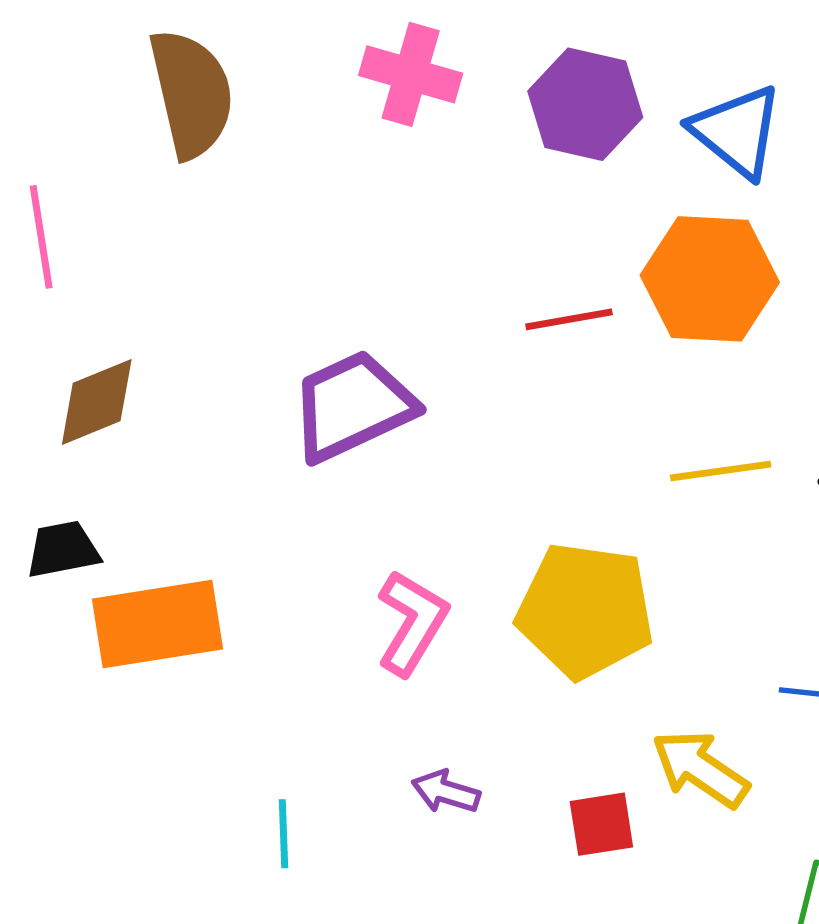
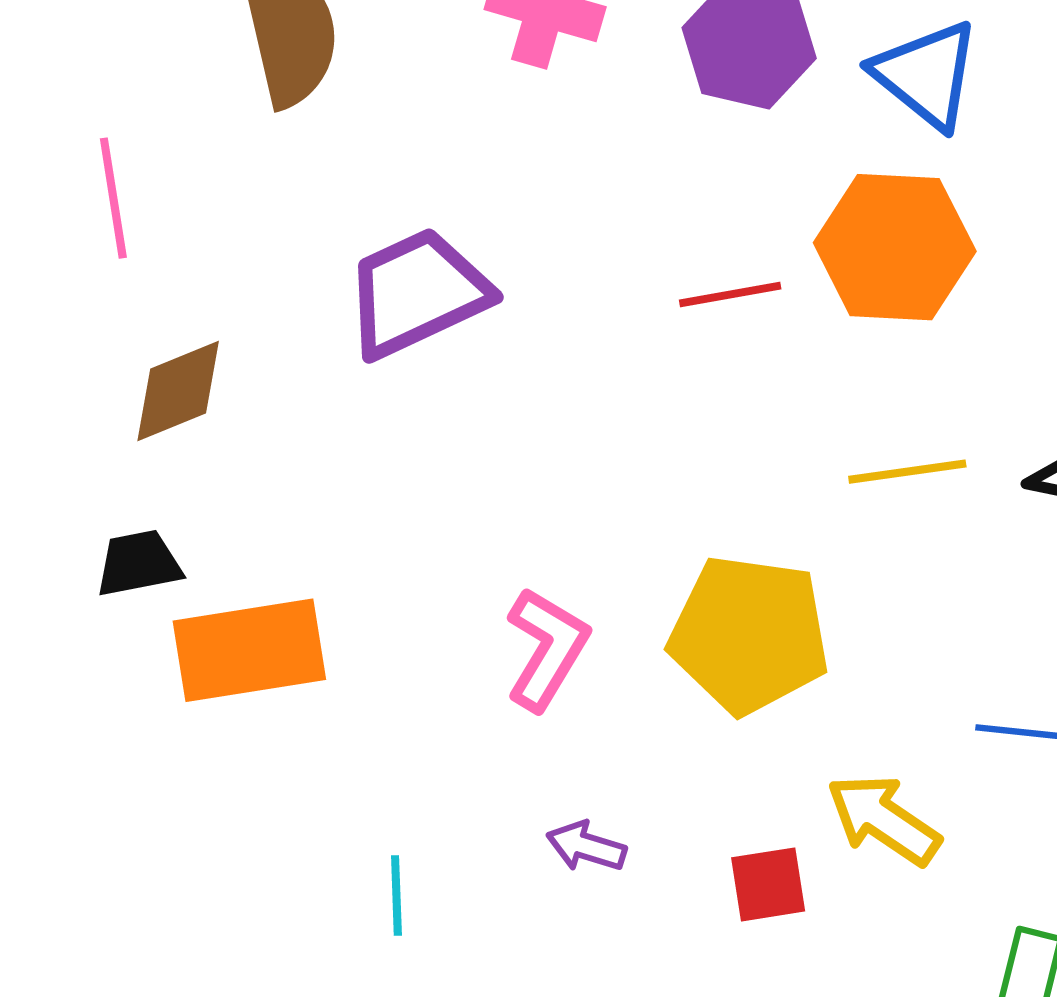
purple trapezoid: (352, 406) -> (417, 293), moved

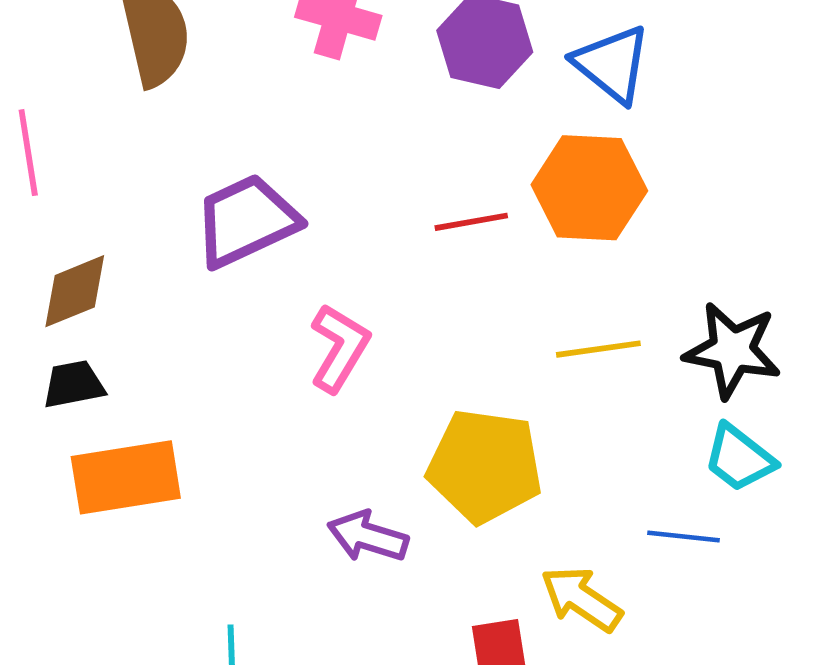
black trapezoid: (139, 563) -> (74, 384), moved
pink L-shape: (547, 649) -> (339, 348), moved
purple arrow: (586, 846) -> (368, 536), moved, size x1.4

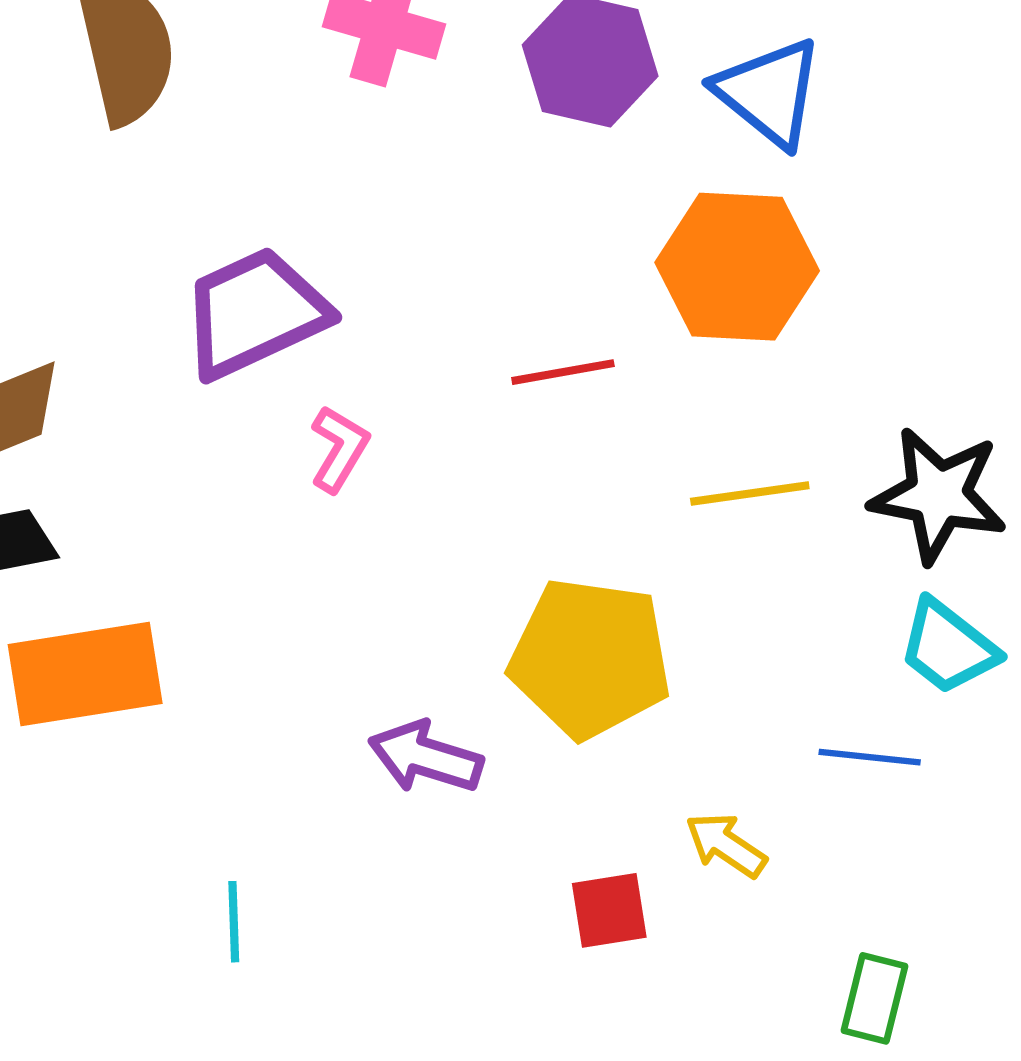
red line: (471, 222) -> (563, 372), moved
pink L-shape: (339, 348) -> (339, 449), moved, size x0.7
yellow arrow: (581, 599) -> (726, 845), size x0.7

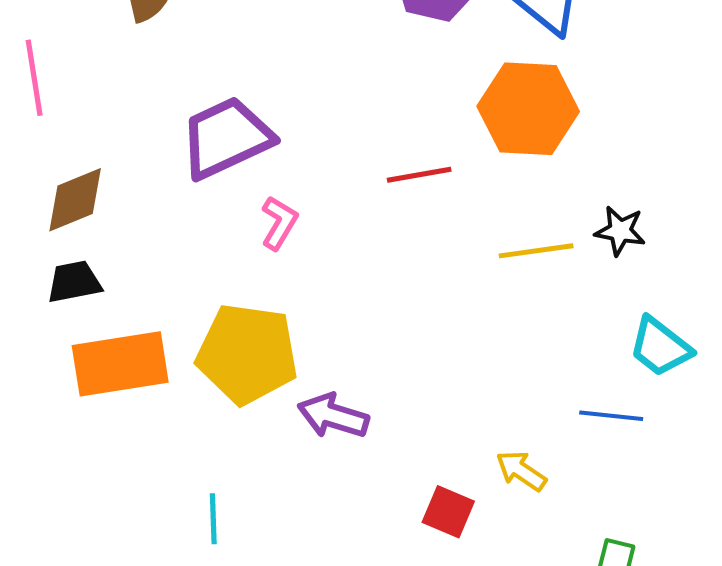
black star: (938, 495) -> (620, 231), moved, size x0.6
yellow pentagon: (590, 658) -> (247, 354), moved
red square: (609, 910) -> (448, 512), turned 32

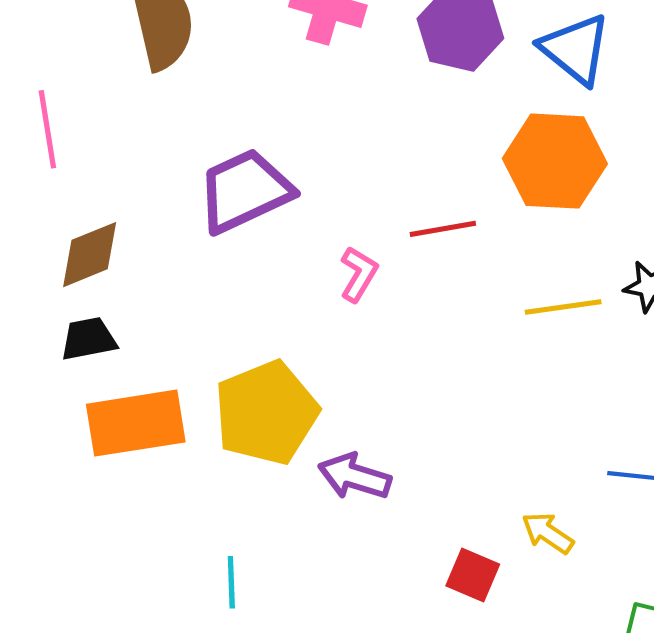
pink L-shape: (279, 223) -> (359, 274), moved
yellow pentagon: (247, 354) -> (266, 413), turned -30

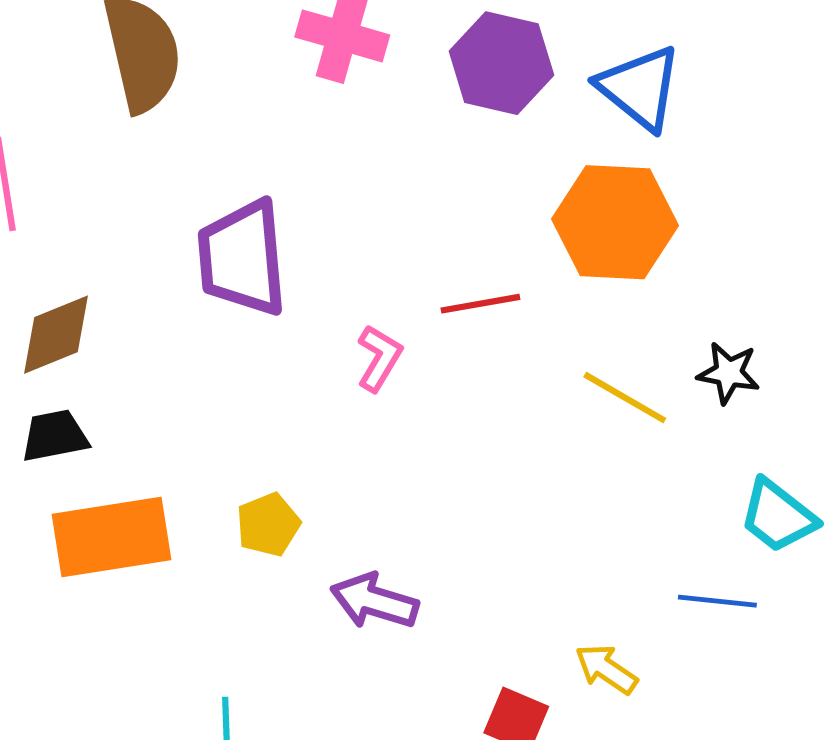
purple trapezoid: (245, 191) -> (242, 258), turned -70
yellow line: (563, 307) -> (625, 398), turned 38
yellow pentagon: (266, 413) -> (268, 525), size x0.5

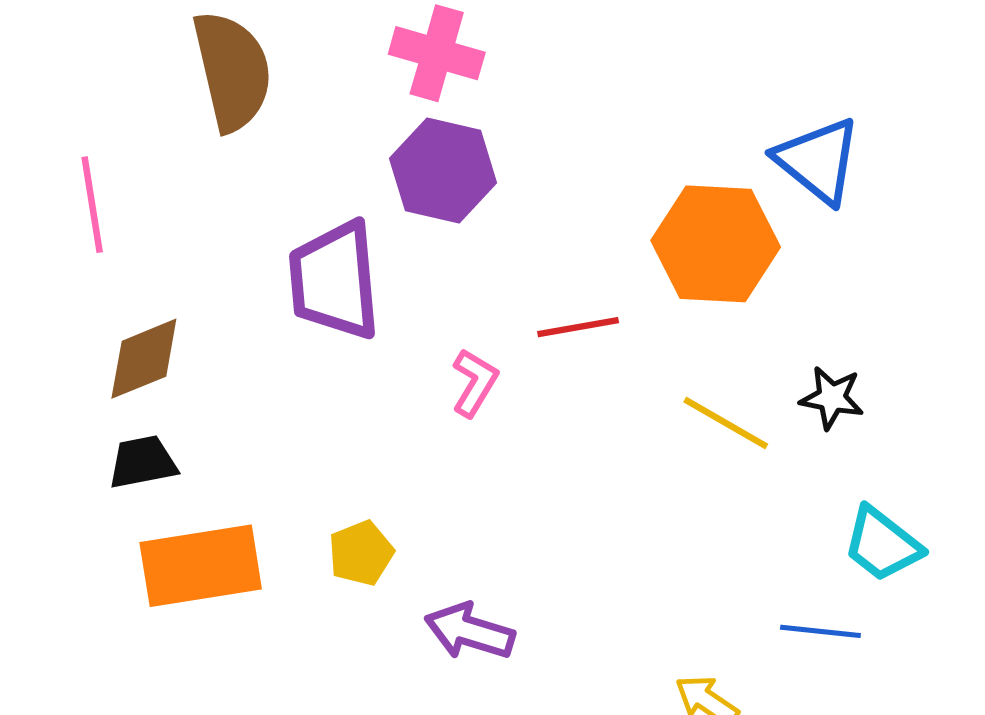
purple hexagon: (501, 63) -> (443, 171), moved
blue triangle: (640, 88) -> (818, 161), moved

